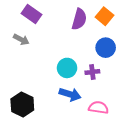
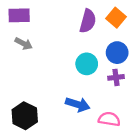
purple rectangle: (31, 14) -> (19, 15), moved, turned -36
cyan circle: (67, 68) -> (87, 64), moved
purple cross: (92, 72) -> (116, 77), moved

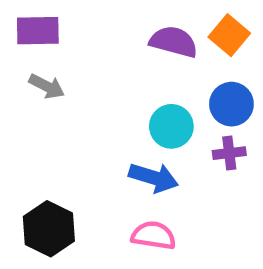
purple semicircle: (88, 21) -> (174, 42), turned -90
blue arrow: (78, 104) -> (154, 178), moved
pink semicircle: (109, 119) -> (154, 235), moved

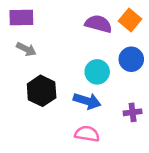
purple cross: (229, 153) -> (133, 112), moved
black hexagon: (49, 229) -> (42, 91), moved

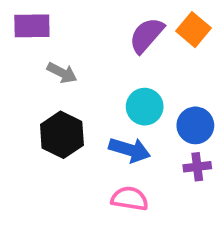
purple semicircle: (98, 24) -> (147, 35), turned -64
gray arrow: (26, 49) -> (62, 73), moved
blue circle: (131, 59) -> (195, 125), moved

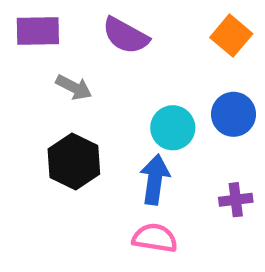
purple semicircle: (147, 35) -> (126, 36), moved, turned -102
blue circle: (195, 125) -> (233, 114), moved
blue arrow: (130, 150) -> (155, 179), turned -99

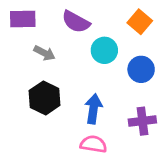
cyan circle: (173, 128) -> (104, 50), moved
purple cross: (236, 200) -> (142, 121), size x1.4

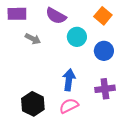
black hexagon: (45, 98) -> (33, 104), moved
pink semicircle: (93, 144) -> (69, 106), turned -36

